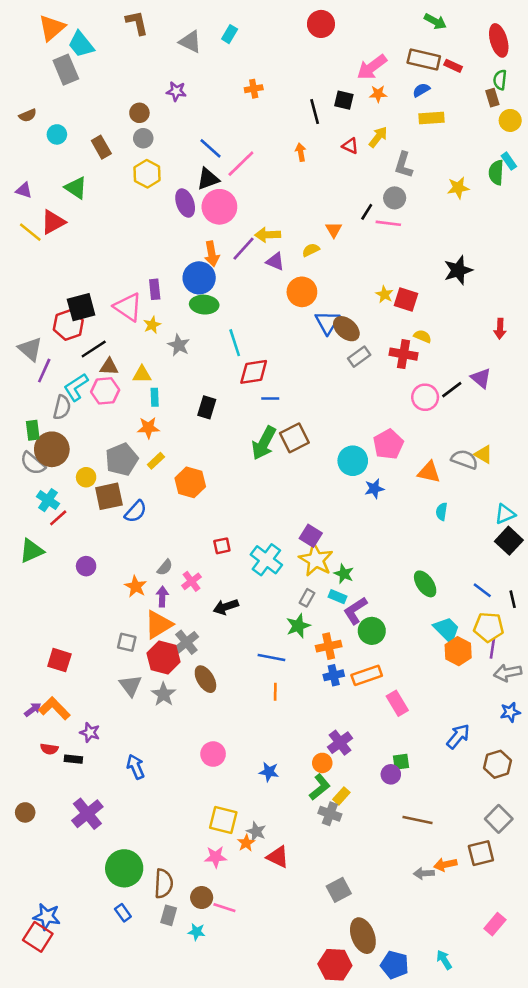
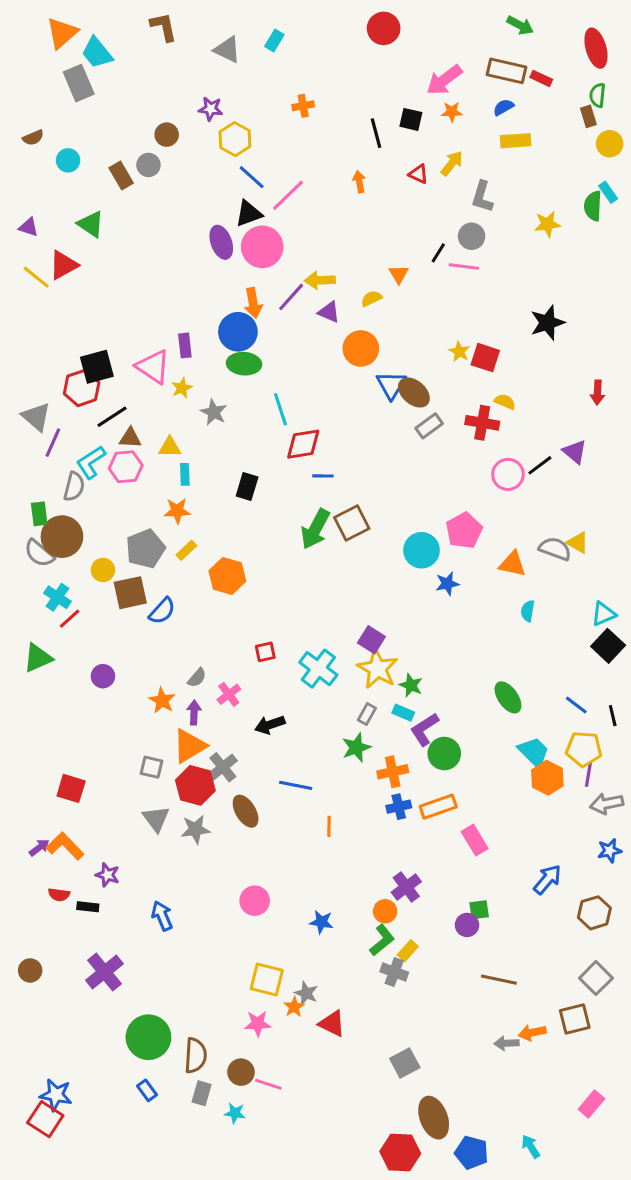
gray circle: (143, 138) -> (148, 165), moved
yellow hexagon: (147, 174) -> (235, 139), moved
blue line: (271, 658) -> (296, 785), moved
gray star: (164, 694) -> (195, 829), turned 30

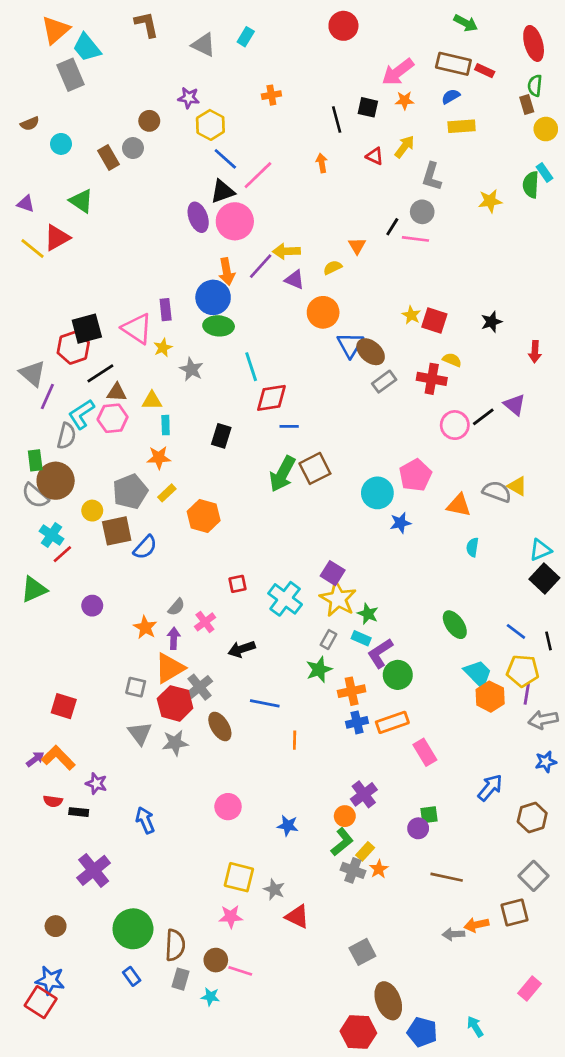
black star: (547, 323) -> (491, 322), moved, size x0.7
brown circle: (30, 970) -> (56, 926), moved
orange star: (294, 1007) -> (379, 869), moved

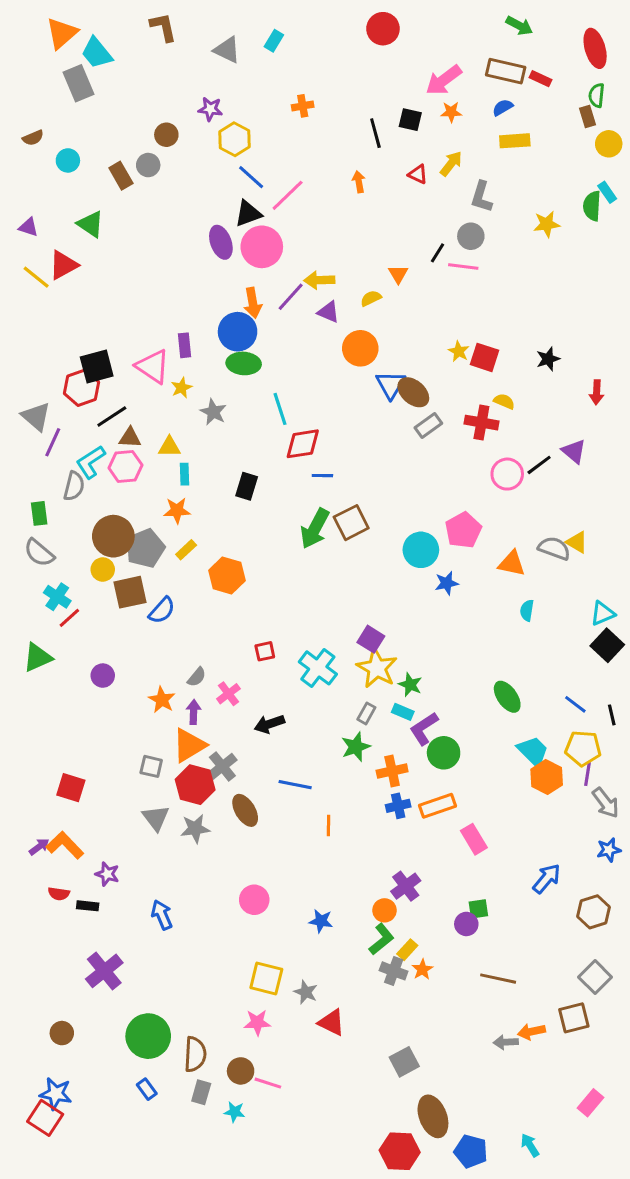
brown circle: (56, 481) -> (113, 536), moved
gray arrow: (543, 720) -> (606, 803), turned -116

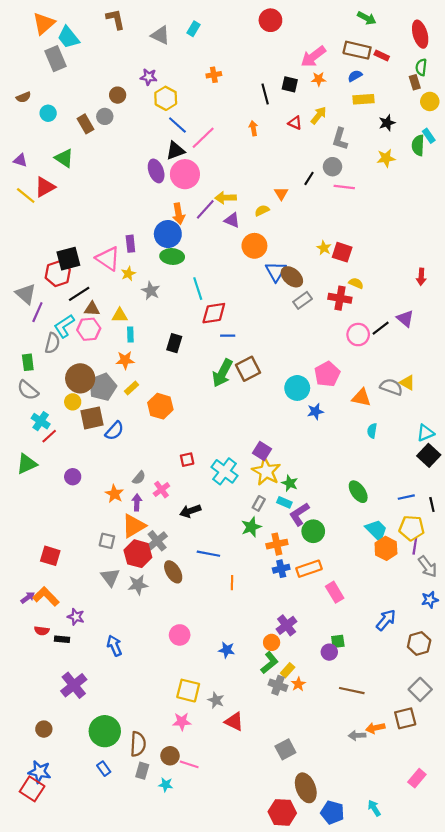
pink line: (463, 267) -> (344, 187), moved
black star: (548, 359) -> (387, 123), moved
blue line: (575, 704) -> (406, 497), turned -49

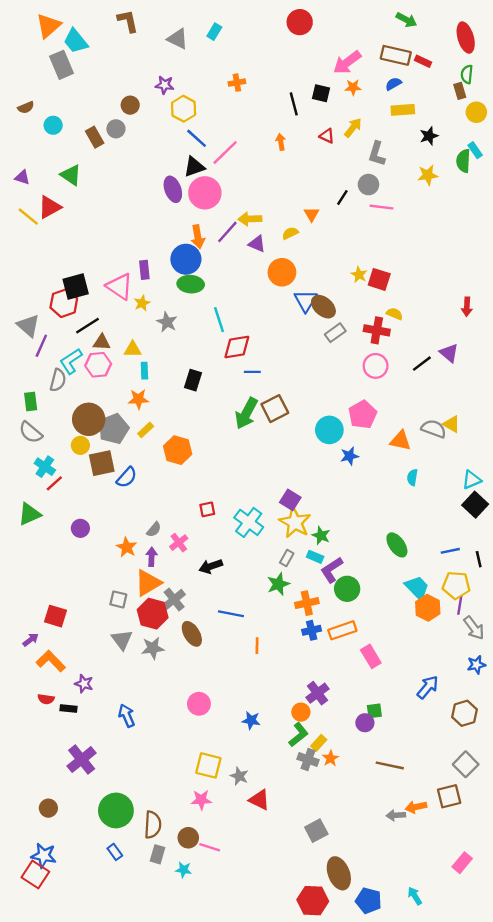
pink circle: (358, 335) -> (376, 366), moved
purple arrow: (28, 598) -> (31, 640), moved

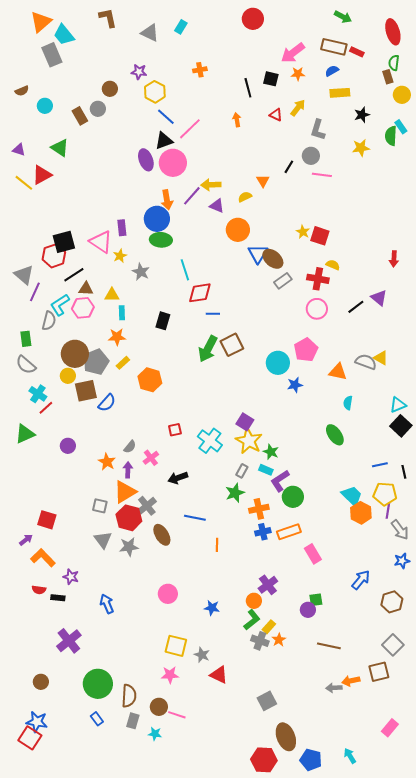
green ellipse: (397, 545) -> (335, 435), moved

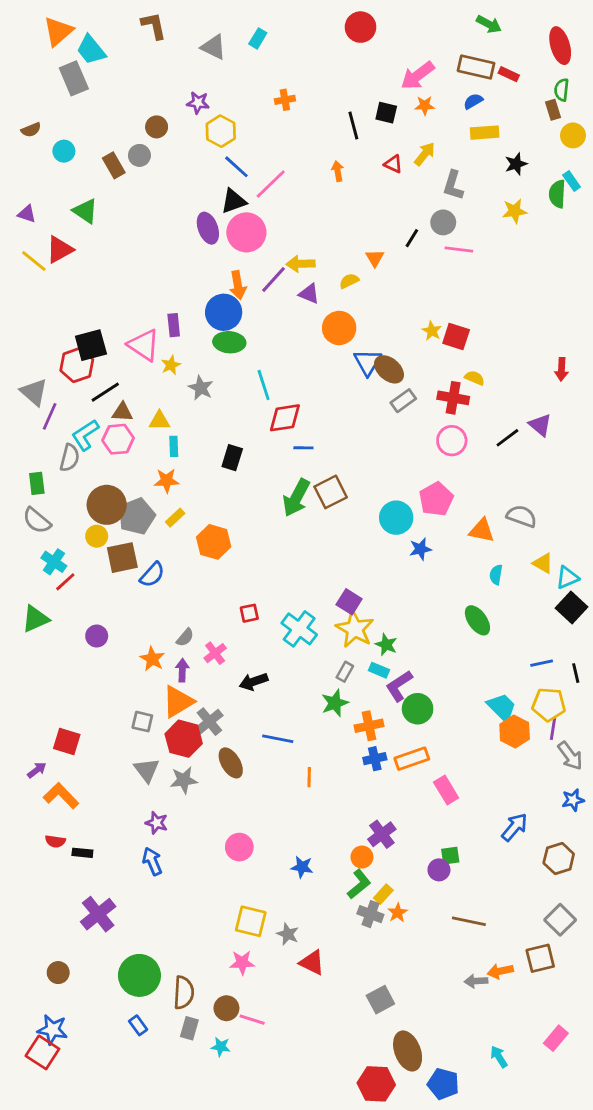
yellow triangle: (381, 358) -> (543, 563), moved
purple star: (71, 577) -> (157, 823), moved
cyan arrow: (350, 756) -> (499, 1057), moved

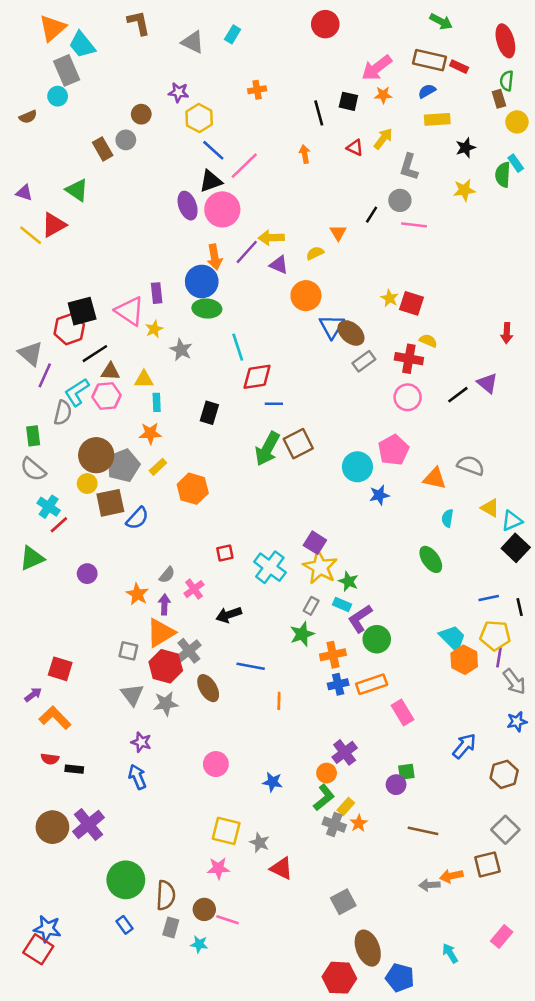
cyan circle: (64, 151) -> (58, 96), moved
brown circle: (58, 973) -> (52, 827), moved, size x1.6

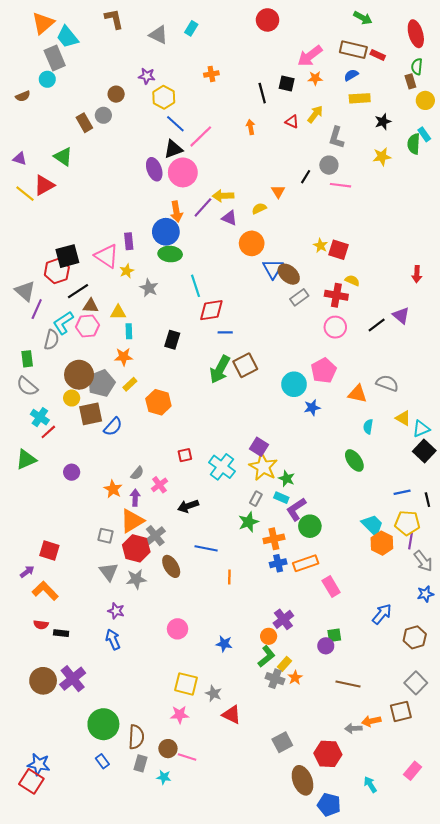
red hexagon: (339, 978) -> (328, 754), moved

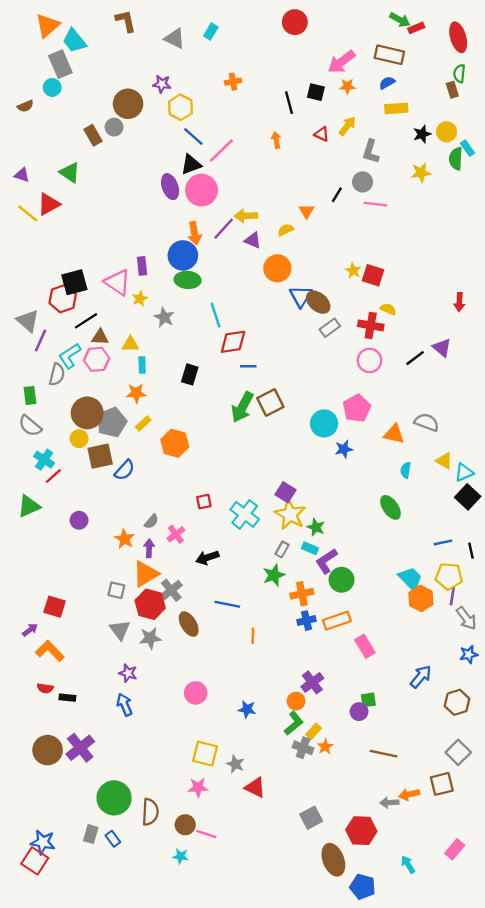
red rectangle: (378, 55) -> (416, 28), moved, turned -48
brown circle: (116, 94) -> (128, 104), size x1.6
yellow circle: (425, 100) -> (447, 132), moved
gray rectangle: (140, 763) -> (91, 834), moved

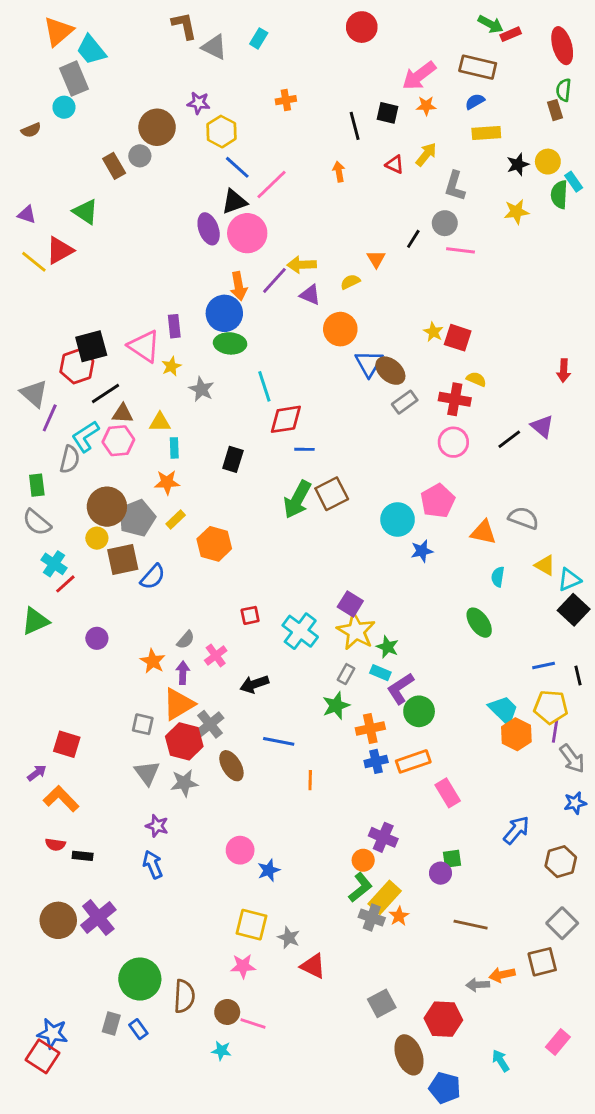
brown L-shape: (126, 21) -> (184, 26), moved
purple cross: (312, 682) -> (383, 837), turned -30
blue star: (247, 709) -> (269, 870), moved, turned -30
yellow rectangle: (314, 731) -> (385, 897), size x1.6

